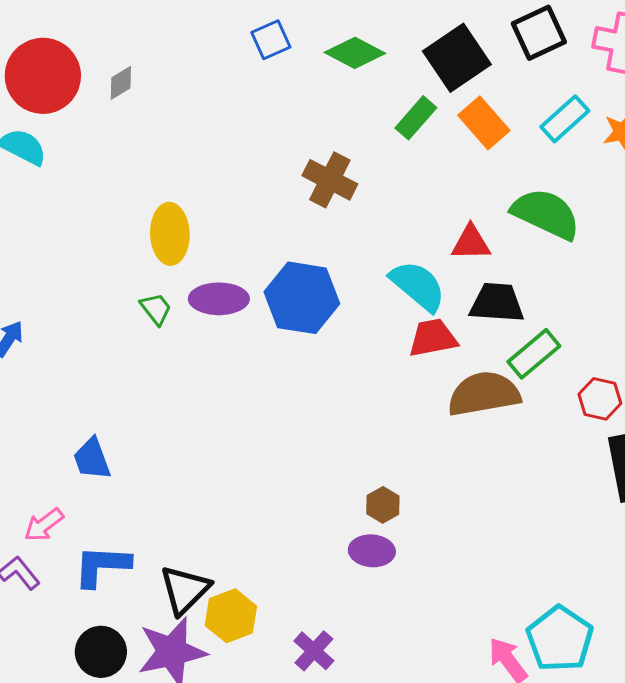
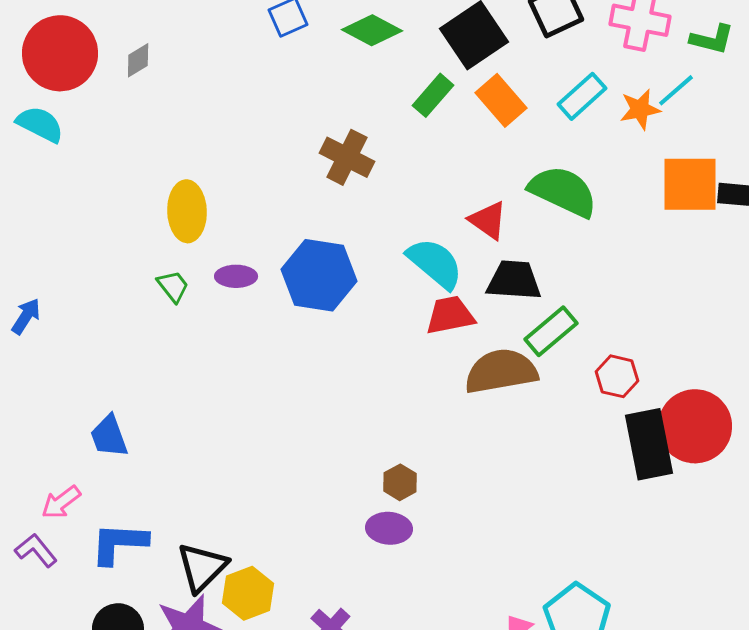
red triangle: (471, 243) -> (488, 220), turned 36
purple ellipse: (219, 299) -> (236, 276), size x0.7

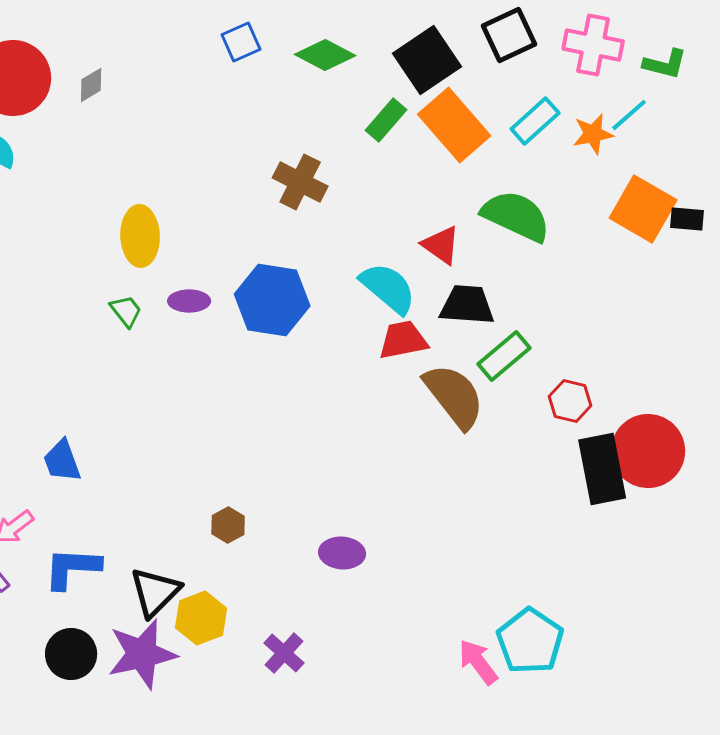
orange rectangle: (501, 100) -> (454, 125), size x1.4
orange square: (690, 184) -> (643, 209), turned 30
brown semicircle: (501, 371) -> (454, 396), turned 62
brown hexagon: (400, 482) -> (228, 525), moved

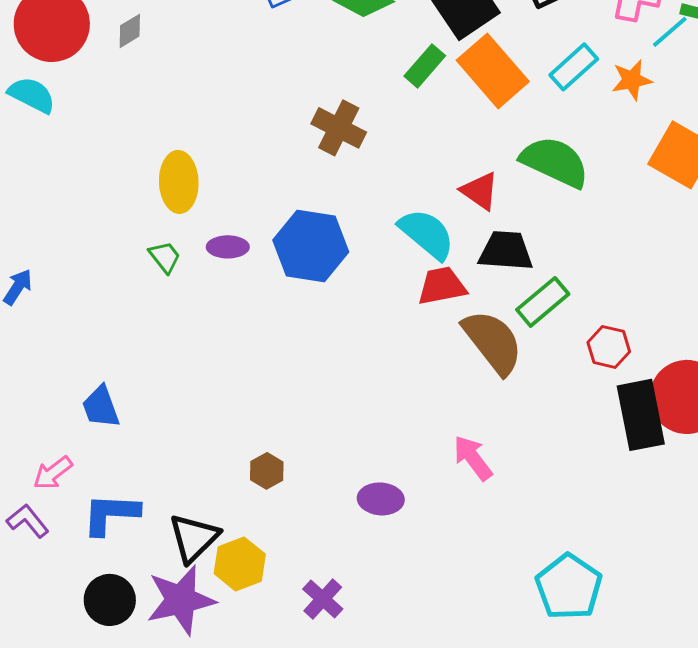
cyan line: (629, 115) -> (670, 32), moved
pink arrow: (478, 662) -> (473, 458), moved

